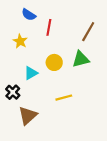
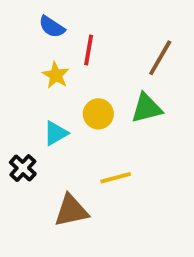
yellow star: (20, 41) -> (56, 75), moved
brown triangle: (28, 116) -> (71, 211), moved, turned 30

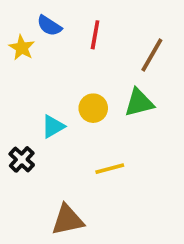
red line: (89, 50) -> (95, 35), moved
yellow star: (56, 75) -> (22, 48), moved
brown triangle: (71, 211) -> (68, 220), moved

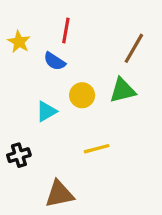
blue semicircle: (49, 26) -> (55, 61), moved
red line: (95, 35) -> (66, 31), moved
black cross: (22, 159) -> (19, 155), moved, turned 30

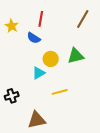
brown line: (134, 48) -> (83, 19), moved
cyan triangle: (46, 111) -> (39, 73), moved

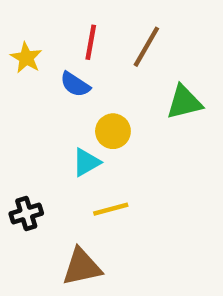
brown line: (83, 19) -> (146, 47), moved
green triangle: (76, 56) -> (184, 102), moved
yellow line: (60, 92) -> (111, 209), moved

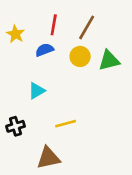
blue semicircle: (75, 84) -> (44, 50), turned 126
yellow circle: (113, 131) -> (80, 56), moved
cyan triangle: (86, 162) -> (37, 91), moved

